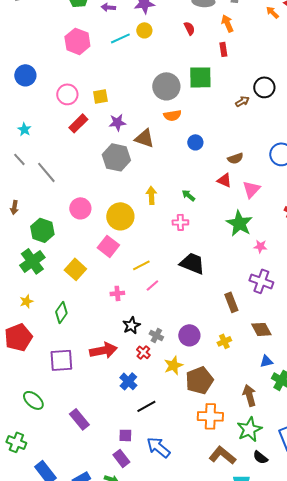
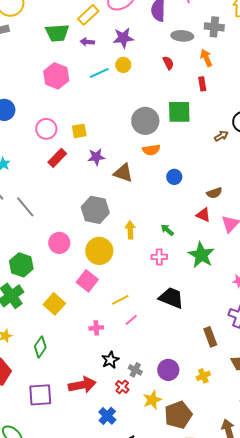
gray hexagon: (116, 157) -> (95, 210), moved
green star: (239, 223) -> (201, 255), moved

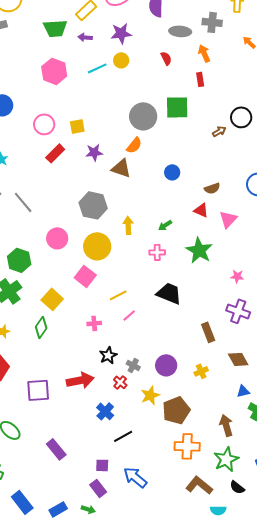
orange semicircle: (151, 150) -> (134, 145), moved, turned -42
green arrow: (167, 230) -> (165, 225), turned -72
green diamond: (40, 347) -> (41, 327), moved

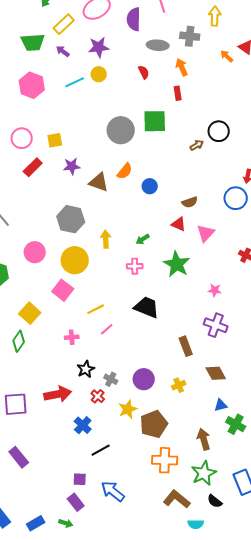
purple arrow: (85, 37) -> (63, 51), turned 32
orange semicircle: (134, 145) -> (125, 171), moved
purple rectangle: (56, 449) -> (19, 457), moved

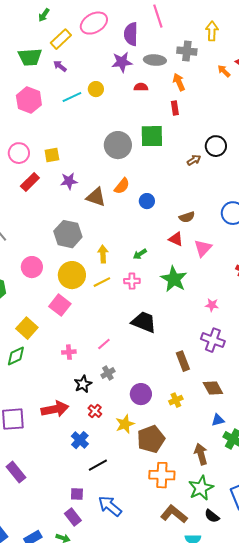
purple star: (99, 47) -> (122, 62), moved
red semicircle: (144, 72) -> (141, 87), turned -64
yellow line: (96, 309) -> (102, 282), moved
green diamond: (19, 341) -> (16, 356), turned 30
gray cross: (111, 379) -> (108, 373), moved, turned 32

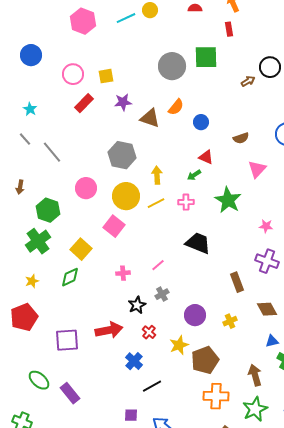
red triangle: (176, 239) -> (206, 157), moved

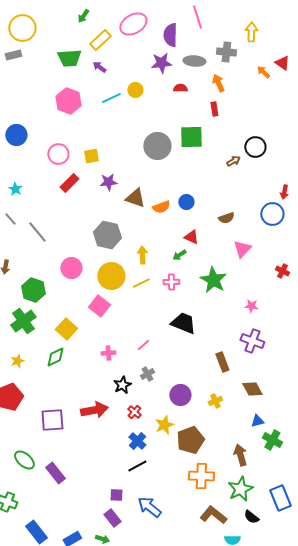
orange semicircle: (176, 107) -> (161, 207), moved, turned 30
blue cross: (134, 361) -> (137, 441), moved

